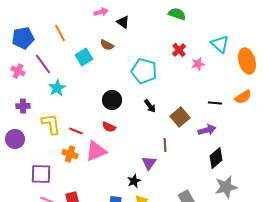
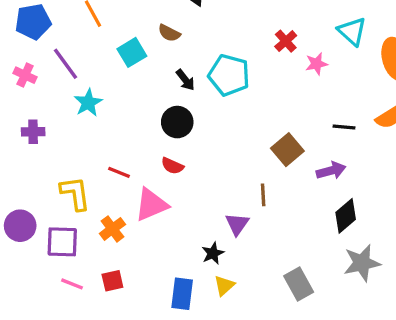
black arrow: (150, 106) -> (185, 80), moved
yellow L-shape: (51, 124) -> (75, 193), moved
purple circle: (15, 139) -> (20, 226), moved
orange cross: (70, 154) -> (112, 229), moved, turned 35

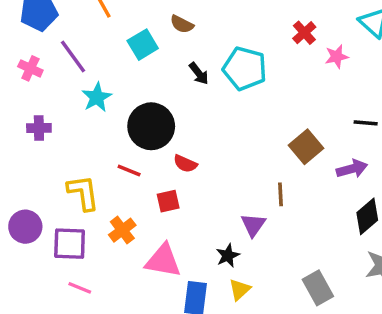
black circle: (177, 122) -> (151, 126), moved, size x1.4
pink triangle: (151, 205) -> (163, 261), moved, turned 33
red square: (112, 281) -> (168, 201), moved

